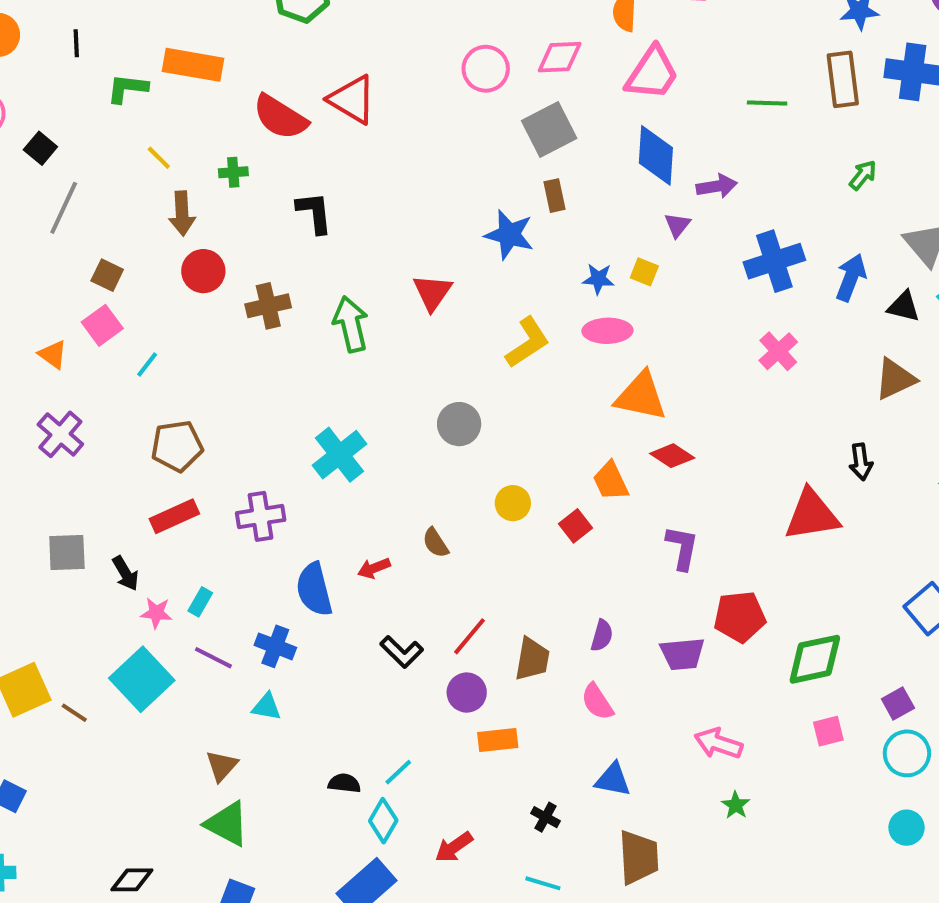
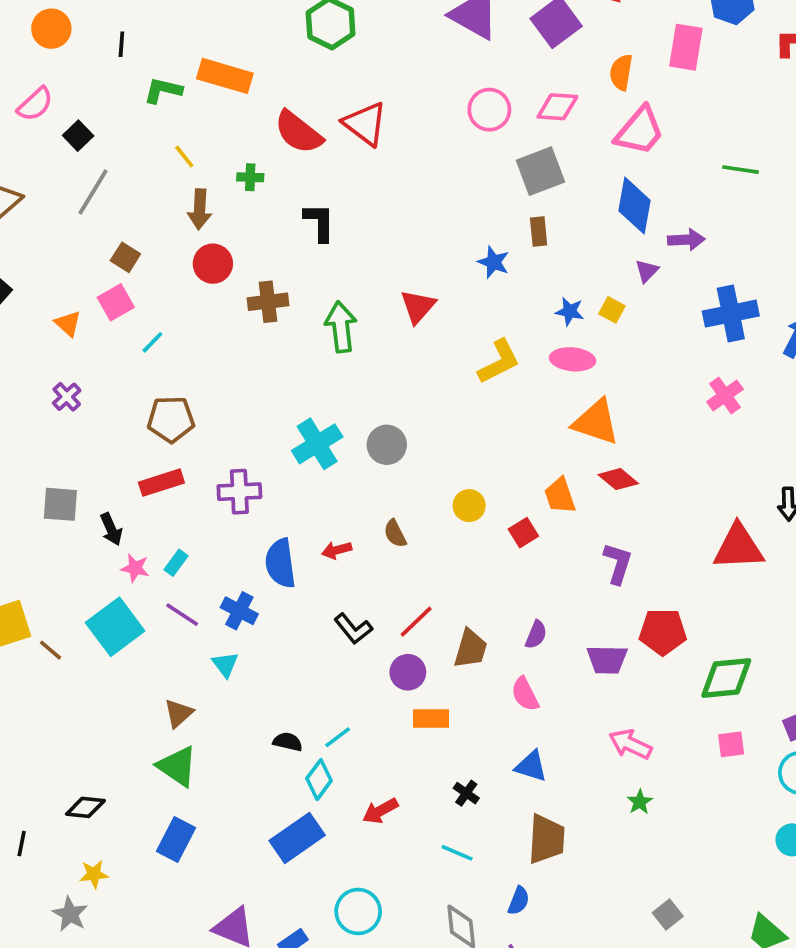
blue star: (509, 235) -> (494, 262), size x0.7
gray circle: (459, 424) -> (387, 445), moved
purple cross: (60, 434) -> (67, 397), size x0.7
cyan triangle: (267, 707) -> (225, 664), turned 36

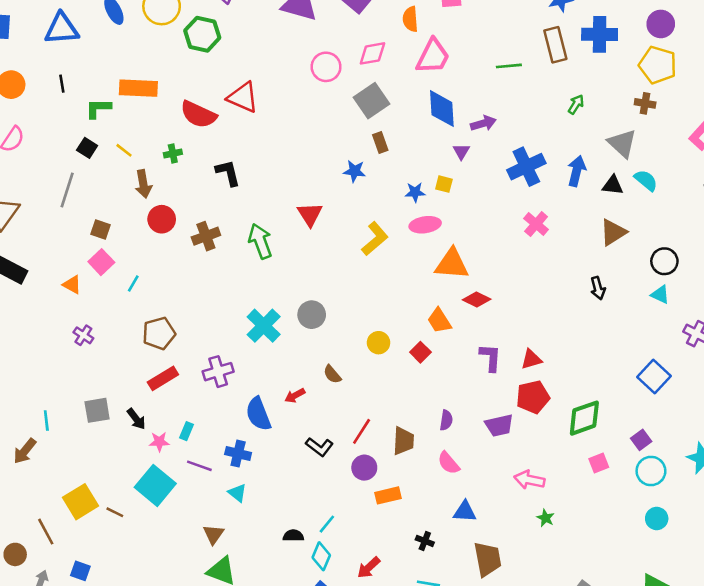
black square: (78, 136) -> (87, 148), moved
red triangle: (738, 547) -> (531, 359), moved, size x0.6

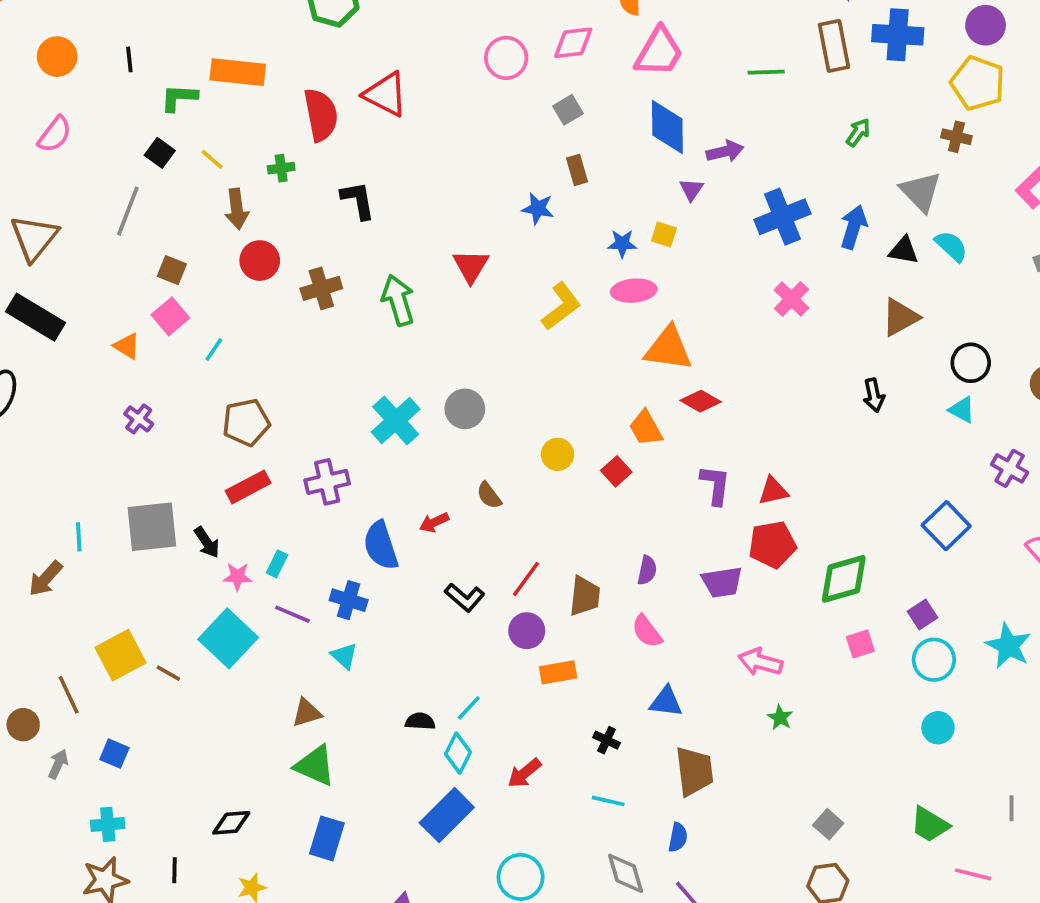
gray square: (372, 101) -> (568, 110), size x0.6
red semicircle: (198, 114) -> (321, 115), turned -129
gray square: (97, 410) -> (152, 527), size x1.4
brown triangle: (213, 534) -> (307, 713), turned 35

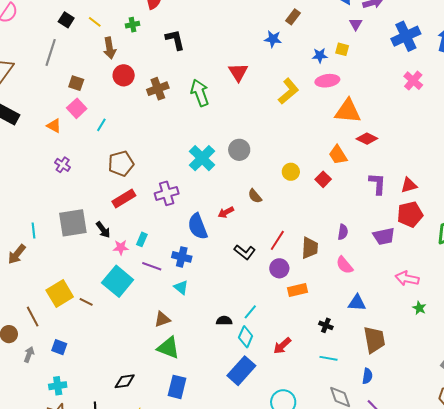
brown rectangle: (577, 170) -> (293, 17), turned 56

